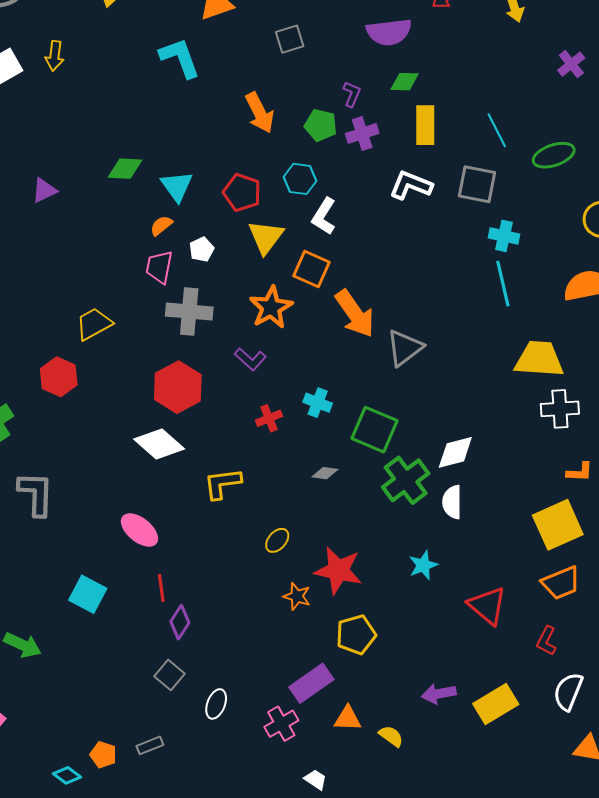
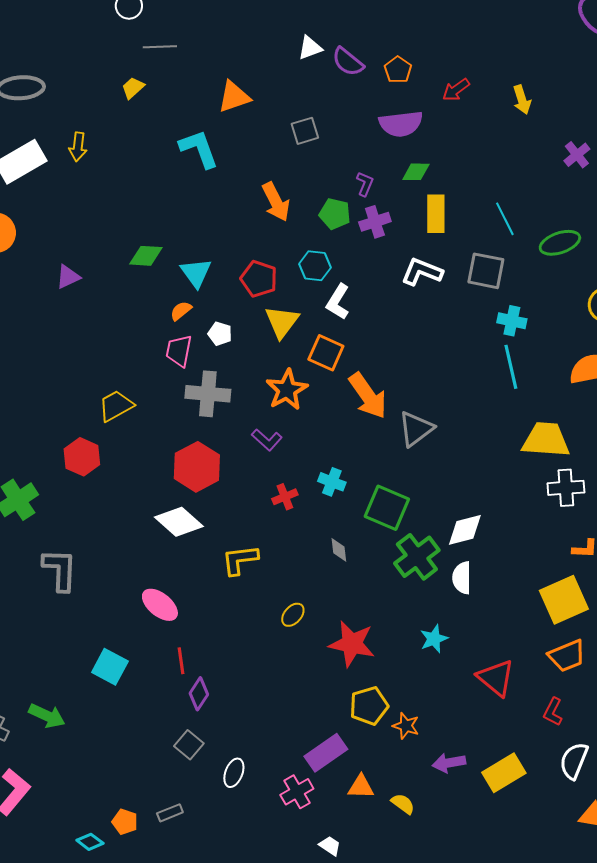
white pentagon: (202, 249) -> (220, 334), turned -30
gray diamond: (325, 473) -> (339, 550), turned 75
orange star: (297, 596) -> (406, 726), moved

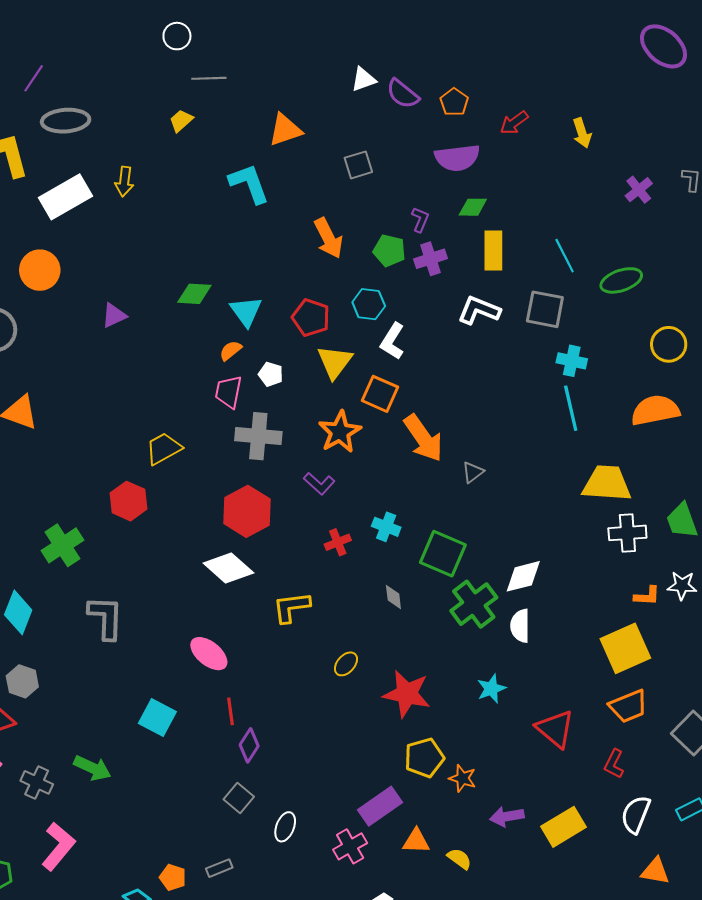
gray triangle: (416, 429) -> (473, 472), size x0.6

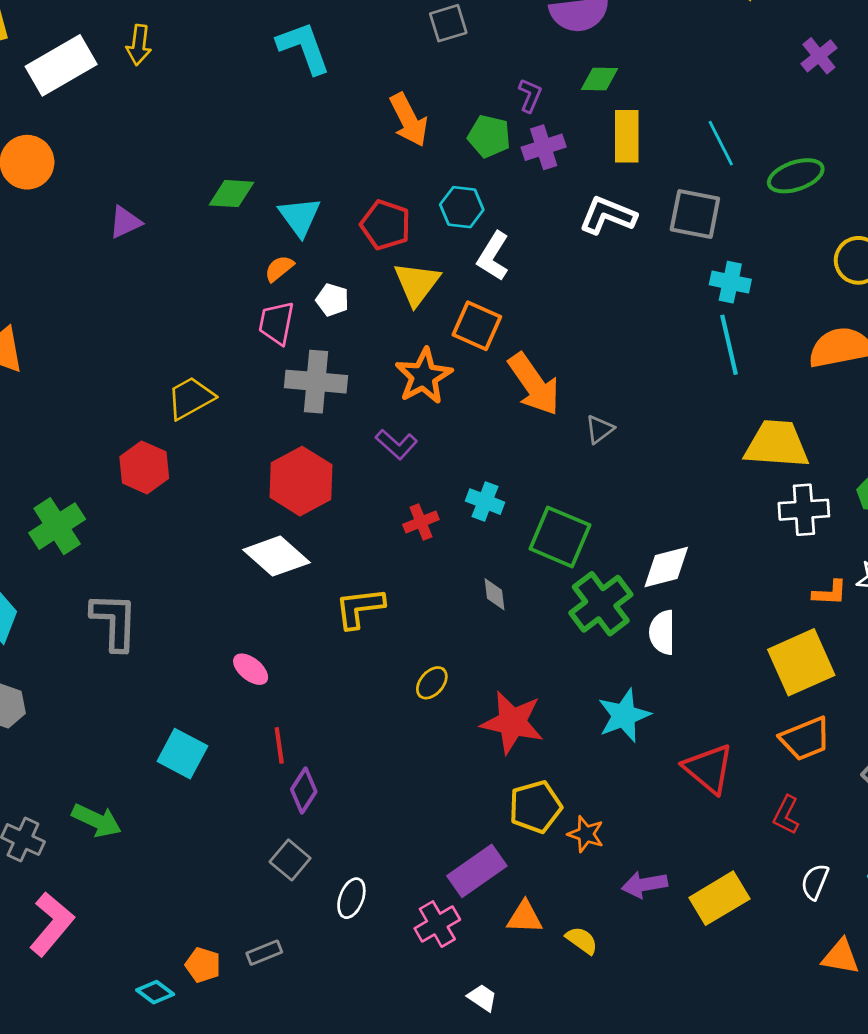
pink ellipse: (209, 654) -> (251, 669), size x0.7
cyan star: (491, 689) -> (624, 716), size x1.4
white semicircle: (636, 814) -> (815, 882), size x0.7

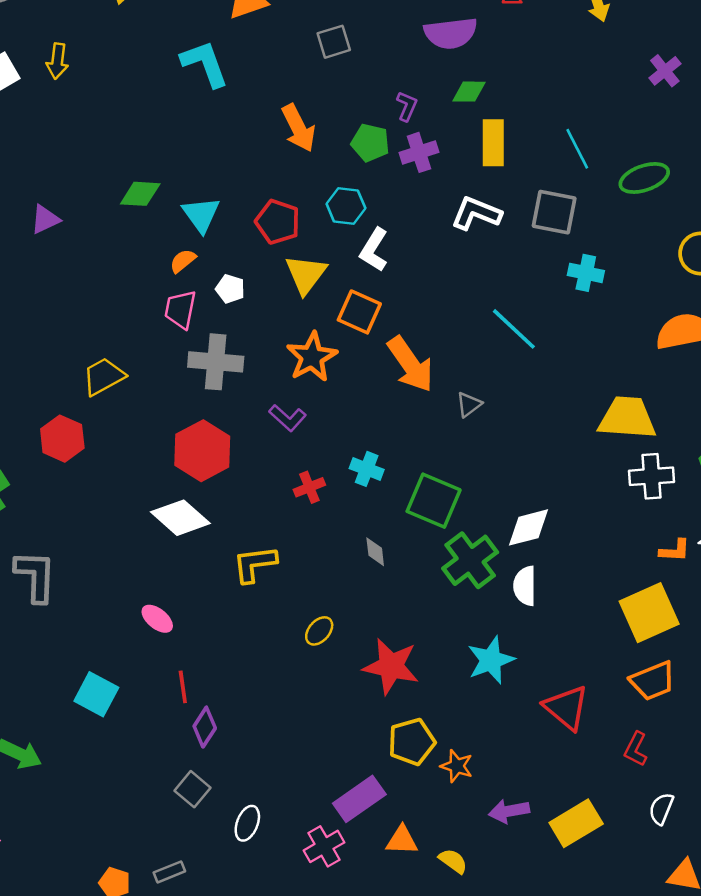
cyan line: (729, 345) -> (514, 329), moved, turned -34

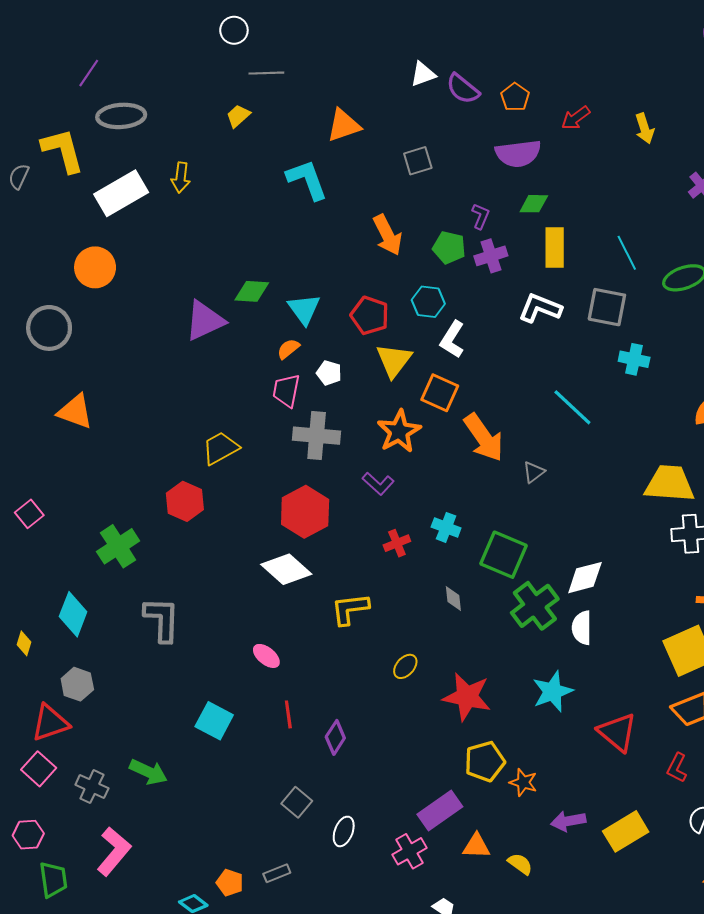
purple triangle: (45, 219) -> (205, 321), moved, size x1.6
purple diamond: (205, 727) -> (335, 737), moved

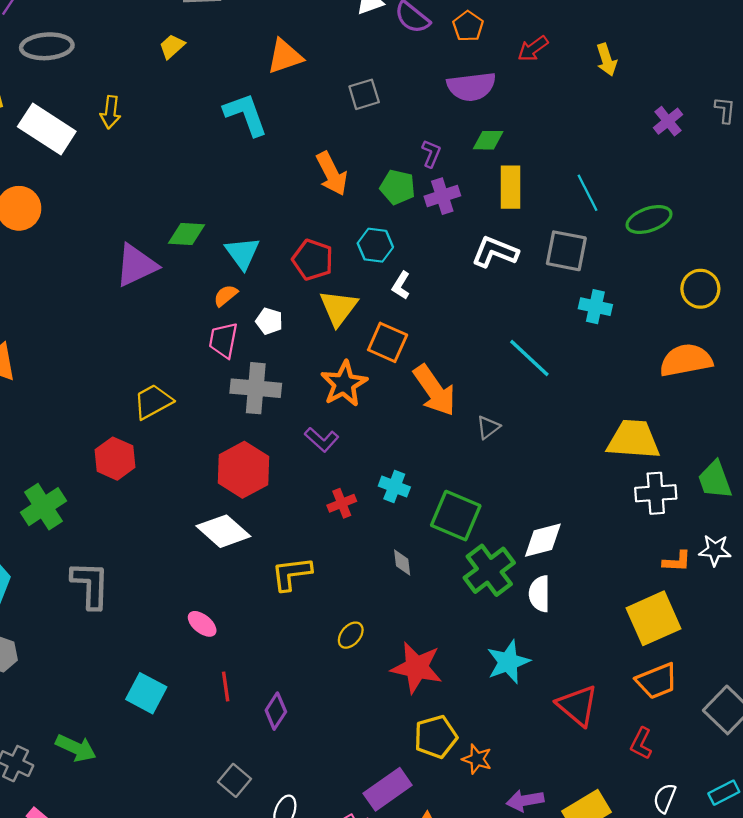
white rectangle: (121, 193) -> (47, 129), turned 63
white L-shape: (452, 339) -> (401, 285), size x0.7

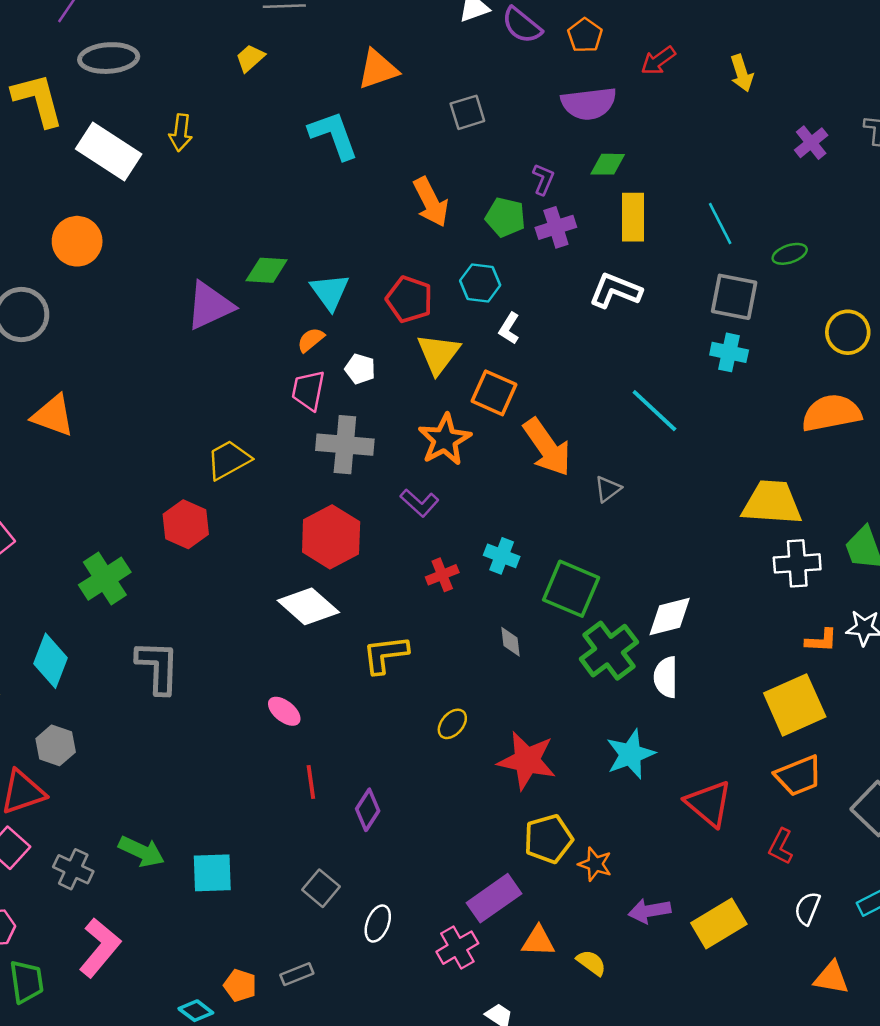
green ellipse: (649, 219) -> (790, 254), size x0.7
gray square: (566, 251) -> (734, 297), moved
cyan square: (146, 693) -> (212, 873), moved, turned -30

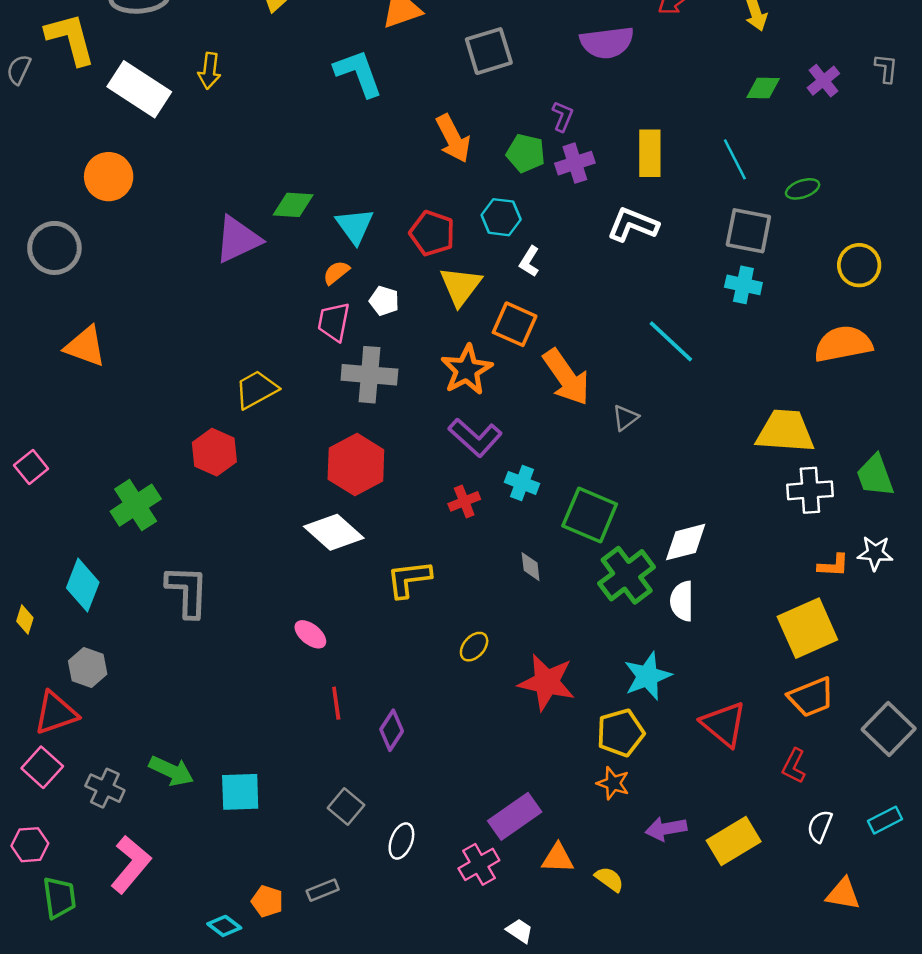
gray square: (467, 112) -> (489, 51), size x1.4
green diamond: (608, 164) -> (763, 88), moved
purple L-shape: (419, 503) -> (475, 437), moved, size x1.4
yellow pentagon: (548, 839) -> (620, 733), moved

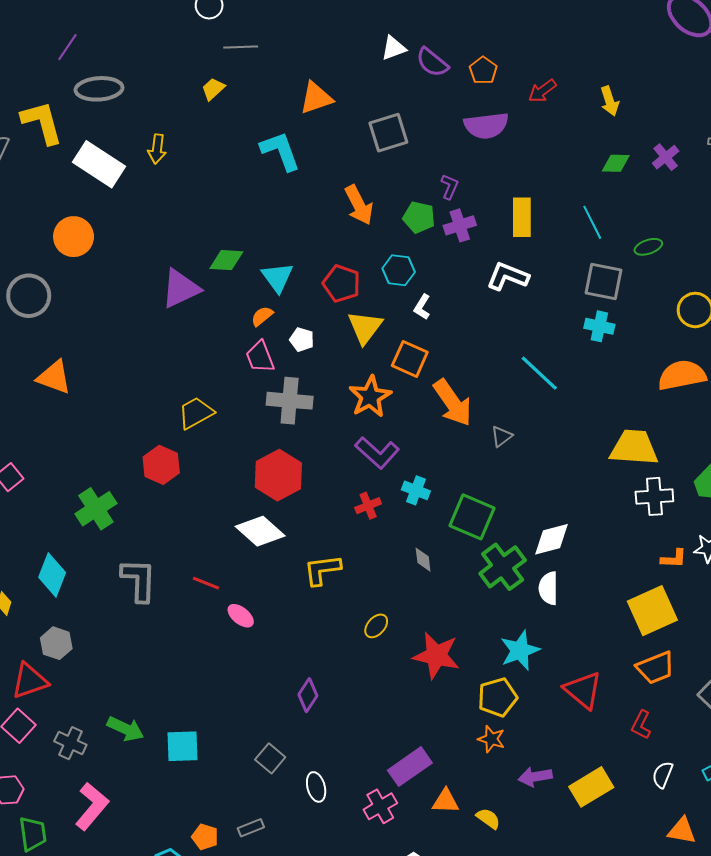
pink trapezoid: (334, 322) -> (260, 357), turned -32
red line: (336, 703) -> (206, 583), moved, turned -60
white ellipse: (401, 841) -> (316, 787), turned -36

